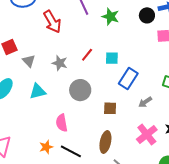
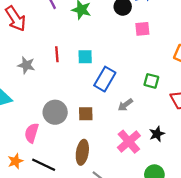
red line: (87, 55) -> (57, 54), turned -40
gray circle: (80, 90) -> (55, 112), moved
pink semicircle: (62, 123) -> (32, 133), turned 30

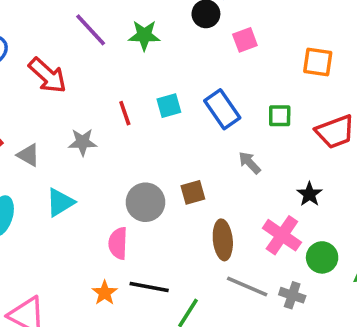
blue rectangle: (105, 79) -> (222, 109), moved, turned -50
gray arrow: (125, 105) -> (250, 163), turned 98
pink cross: (129, 142) -> (282, 235), moved
brown ellipse: (82, 152) -> (223, 240), moved

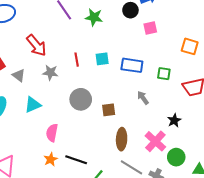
red arrow: (48, 75) -> (36, 45), moved
blue rectangle: (222, 109) -> (132, 65), turned -55
gray circle: (145, 202) -> (81, 99), moved
pink semicircle: (118, 243) -> (52, 133), moved

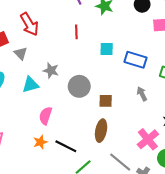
red arrow: (36, 45) -> (29, 24), moved
red line: (77, 60) -> (76, 32), moved
gray star: (50, 73) -> (51, 70), moved
brown ellipse: (122, 139) -> (101, 131), moved

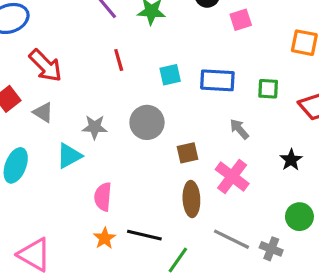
gray circle: (79, 86) -> (147, 122), moved
pink cross: (148, 139) -> (232, 176), moved

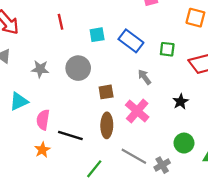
blue rectangle: (217, 80) -> (131, 41), turned 30
cyan triangle: (69, 156) -> (19, 101), moved
black line: (144, 235) -> (70, 136), moved
gray cross: (271, 249) -> (162, 165), turned 35

